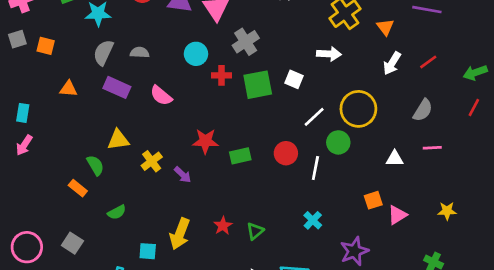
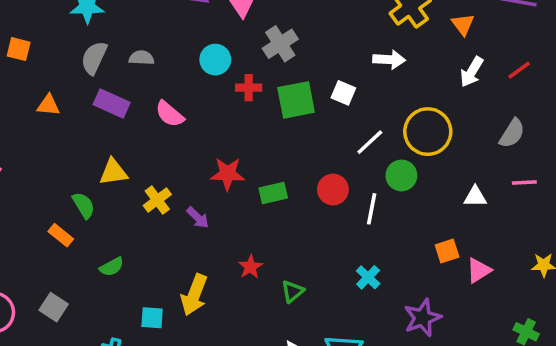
red star: (223, 226) -> (250, 267), moved

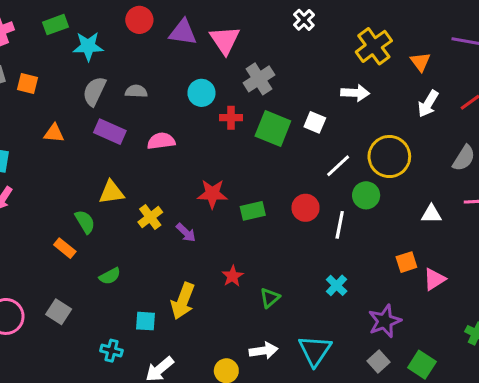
green square: (296, 100) -> (273, 129), turned 33
pink semicircle: (170, 114) -> (161, 141), turned 132

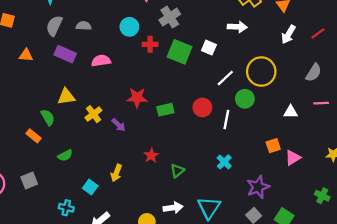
yellow arrow: (183, 301) -> (116, 173), size x0.7
gray square: (59, 312) -> (29, 180), turned 35
cyan square: (146, 321) -> (90, 187), turned 32

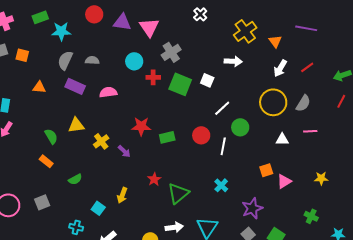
yellow circle: (261, 72) -> (273, 102), moved
green semicircle: (48, 117) -> (51, 136), moved
green triangle: (177, 171) -> (178, 193), size x1.6

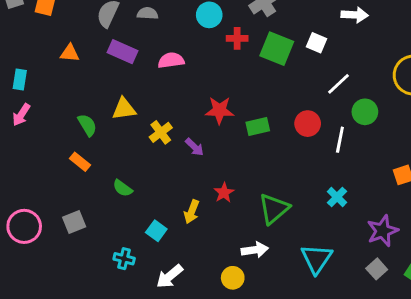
green semicircle: (75, 179) -> (123, 188), turned 64
red star: (154, 179) -> (224, 193), moved
white arrow: (174, 227) -> (255, 250), moved

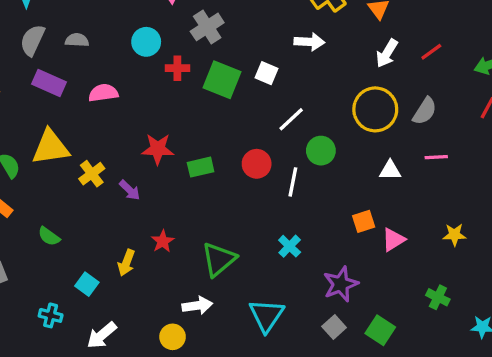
yellow triangle: (124, 109) -> (51, 147), size x1.4

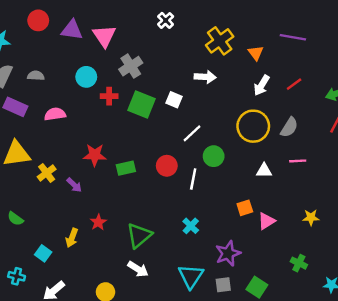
white arrow: (197, 306) -> (138, 269), moved, turned 40
cyan triangle: (266, 315) -> (191, 276), moved
gray square: (334, 327) -> (223, 285), turned 35

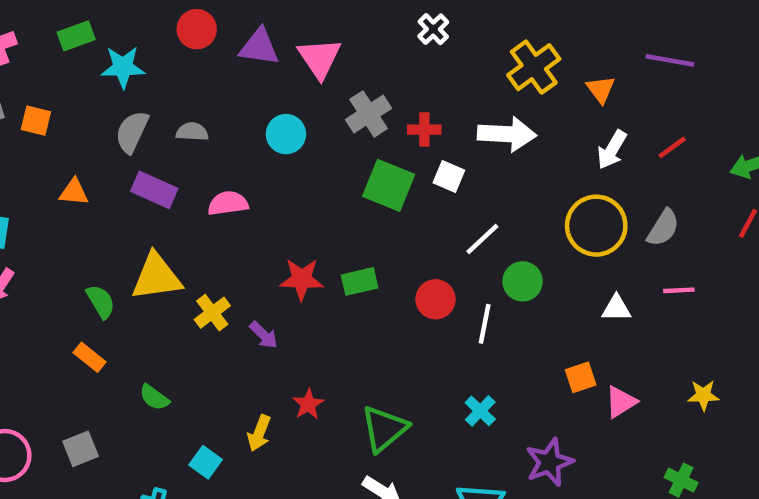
white arrow: (205, 77) -> (507, 134), size x1.4
red cross: (109, 96) -> (424, 130), moved
green rectangle: (126, 168) -> (360, 281), moved

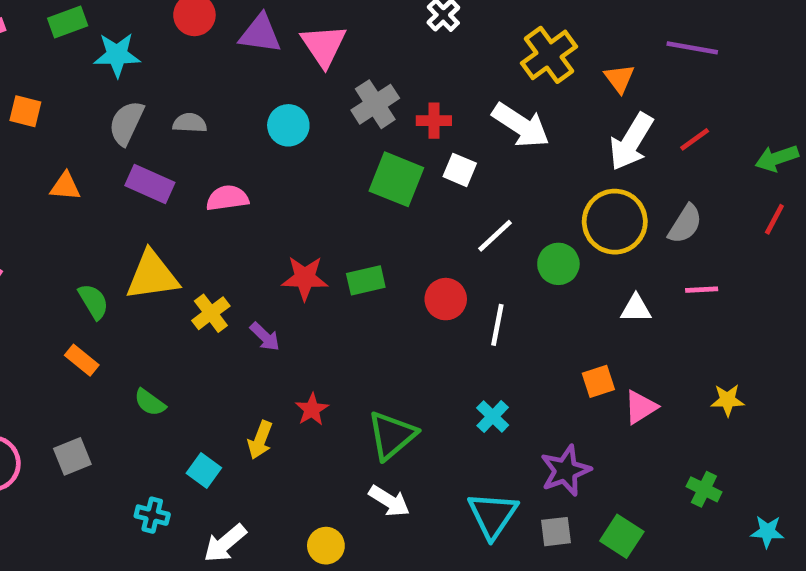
white arrow: (507, 134) -> (521, 125), turned 30
white arrow: (612, 150) -> (631, 142), size x1.4
green circle: (523, 281) -> (558, 264), moved

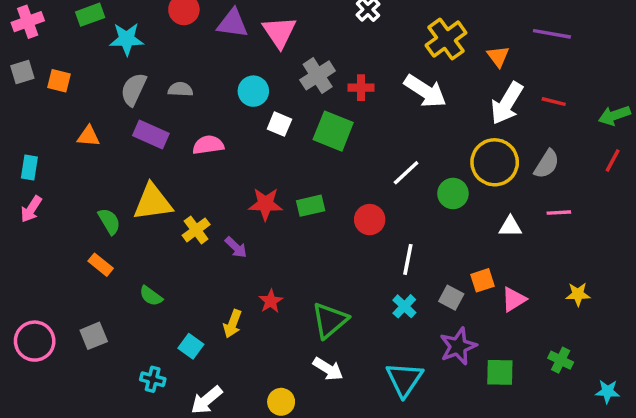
red line: (695, 139) -> (554, 102), turned 50
white square: (460, 170) -> (279, 124), moved
white line: (497, 325) -> (408, 259), moved
gray square: (556, 532) -> (451, 298), moved, turned 35
green square: (622, 536) -> (500, 372), moved, turned -32

